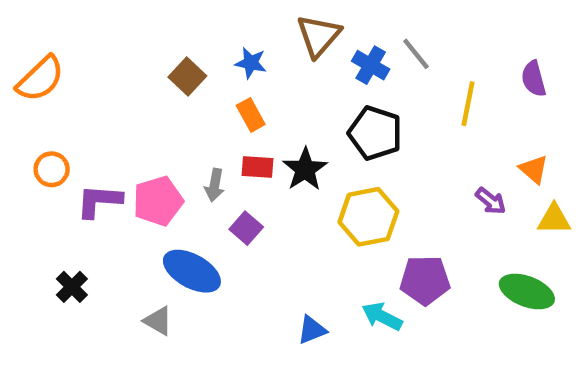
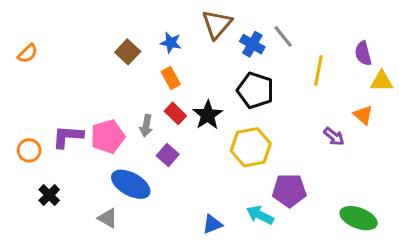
orange semicircle: (40, 79) -> (28, 53), size x0.6
red rectangle: (258, 167) -> (175, 113), turned 40
orange circle: (52, 169) -> (29, 150), moved
yellow triangle: (554, 219) -> (382, 81), moved
green ellipse: (527, 292) -> (359, 218), moved

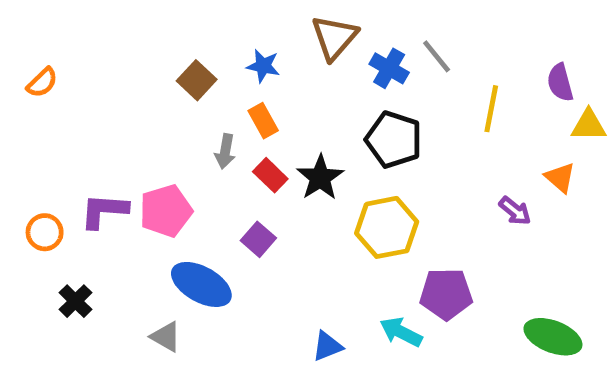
gray arrow: (146, 126) -> (225, 151), moved

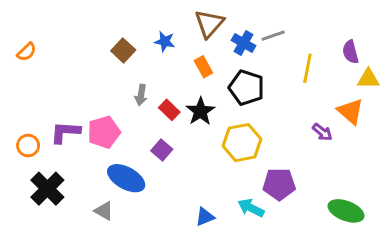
gray line: (437, 56) -> (273, 36), turned -70
orange rectangle: (263, 121) -> (203, 67), moved
orange triangle: (560, 178) -> (350, 111), size x1.4
black cross: (75, 301) -> (47, 189), size x1.6

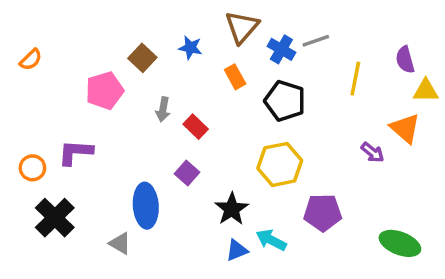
black star: (200, 111) -> (232, 209), moved
pink pentagon: (104, 132) -> (105, 91), moved
blue ellipse: (126, 178) -> (146, 206), turned 57
cyan arrow: (251, 208) -> (271, 240), moved

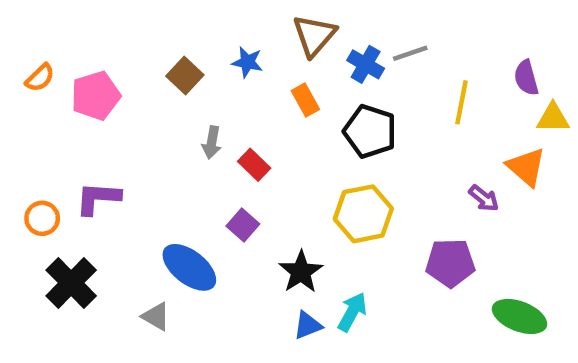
pink pentagon: (105, 91) -> (96, 96), moved
blue ellipse: (146, 206) -> (189, 267), turned -48
purple pentagon: (323, 212) -> (450, 263), moved
cyan arrow: (271, 240) -> (352, 312), turned 92

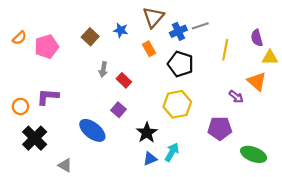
blue cross: (366, 64) -> (178, 31), turned 35
gray triangle: (156, 316) -> (65, 165), moved

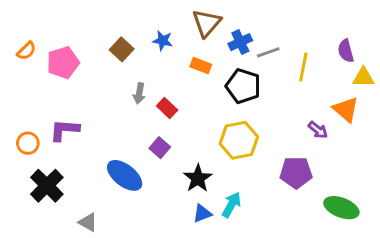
gray line: (200, 26) -> (268, 52), moved
orange rectangle: (149, 49) -> (201, 66), turned -40

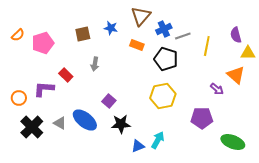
brown square: (122, 49) -> (83, 34), turned 35
red rectangle: (167, 108) -> (66, 75), moved
black star: (198, 178) -> (121, 124), moved, turned 30
gray triangle: (88, 222) -> (60, 123), moved

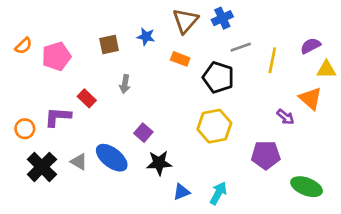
blue cross: (164, 29) -> (222, 18), moved
purple semicircle: (236, 35) -> (310, 46), turned 77
cyan arrow: (158, 140) -> (218, 193), moved

